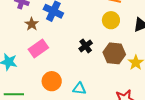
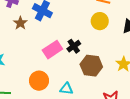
pink rectangle: (38, 48) -> (52, 50), moved
brown hexagon: (114, 53) -> (91, 66), moved

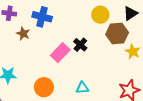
brown hexagon: (91, 66) -> (117, 33), moved
orange circle: (39, 81) -> (44, 87), moved

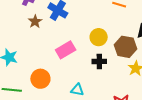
yellow circle: (100, 15) -> (99, 37), moved
black cross: (80, 45) -> (99, 61), moved, turned 32

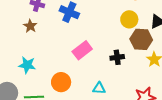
brown star: (35, 21) -> (30, 26), moved
yellow circle: (99, 37) -> (129, 19), moved

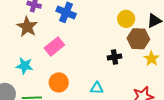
brown star: (30, 26) -> (27, 27), size x1.5
pink rectangle: (82, 50) -> (54, 47), moved

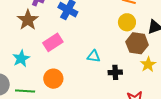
black cross: (114, 57) -> (115, 72), moved
cyan star: (25, 66) -> (21, 58), turned 30
cyan triangle: (97, 88) -> (94, 56), moved

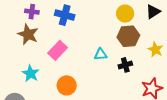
brown hexagon: (137, 43) -> (128, 36), moved

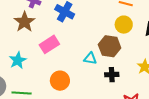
brown hexagon: (128, 36) -> (110, 46), moved
orange circle: (67, 85) -> (60, 81), moved

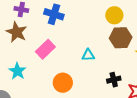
brown hexagon: (110, 46) -> (121, 38), moved
black cross: (112, 75) -> (114, 80), moved

